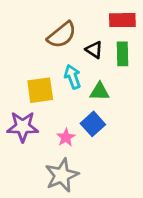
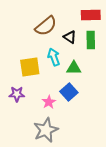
purple star: (23, 127) -> (17, 94), size x0.7

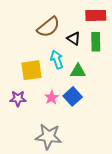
pink star: (49, 102) -> (52, 98), moved
gray star: (46, 130) -> (48, 136), turned 30

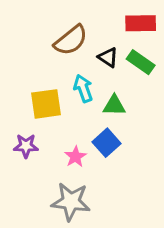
green rectangle: (96, 42) -> (141, 62), turned -54
pink star: (52, 98) -> (75, 157), moved

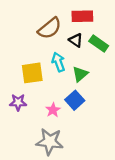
red rectangle: (141, 23) -> (82, 16), moved
green triangle: (114, 105) -> (80, 74), turned -42

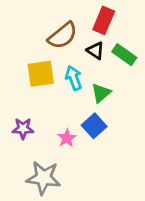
red rectangle: (82, 16) -> (104, 20), turned -66
yellow square: (32, 73) -> (41, 74), moved
gray star: (50, 142) -> (43, 178), moved

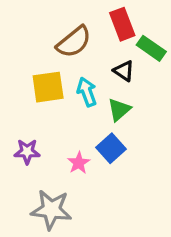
red rectangle: (104, 20) -> (122, 24), turned -44
black triangle: (95, 51) -> (124, 71), moved
green rectangle: (124, 55) -> (151, 48), moved

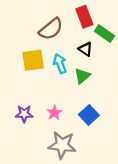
blue square: (111, 148) -> (89, 115), moved
purple star: (27, 152) -> (24, 114), moved
gray star: (51, 210) -> (62, 145), moved

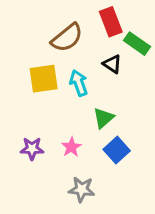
green triangle: (82, 76) -> (103, 118), moved
gray star: (62, 145) -> (82, 189), size x0.7

